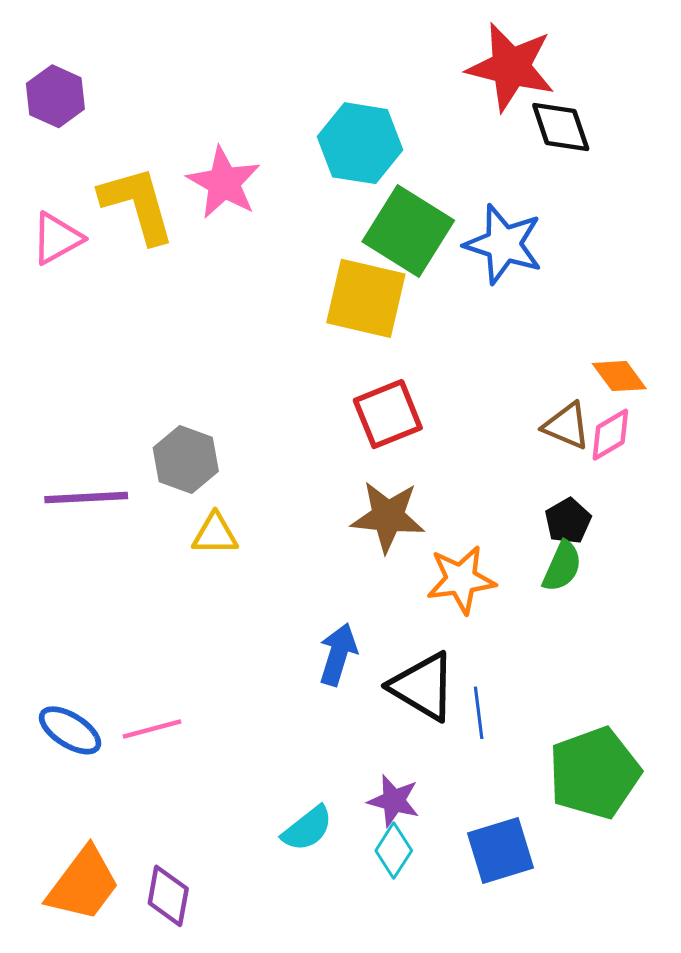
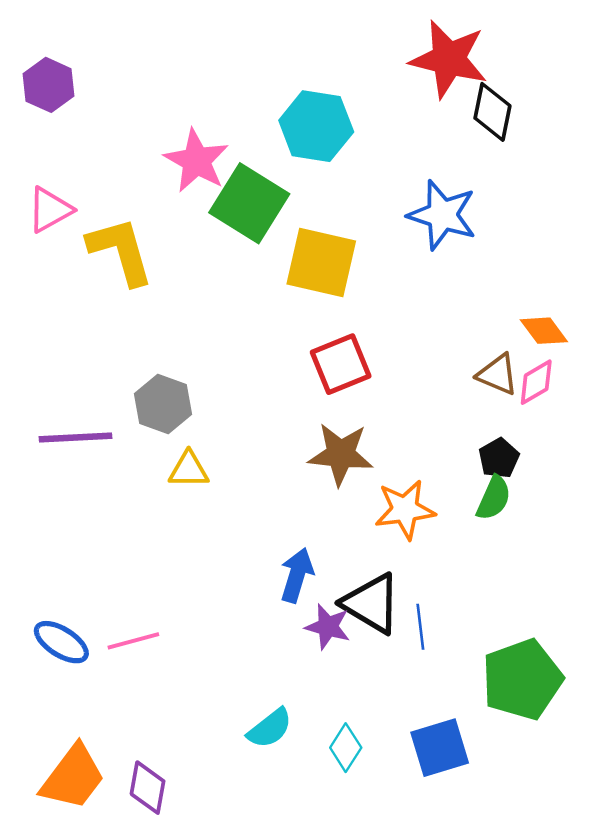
black diamond: (561, 127) -> (492, 112), turned 30
yellow L-shape: (137, 205) -> (121, 251), moved
green square: (408, 231) -> (249, 203), moved
purple star: (394, 801) -> (328, 627), moved

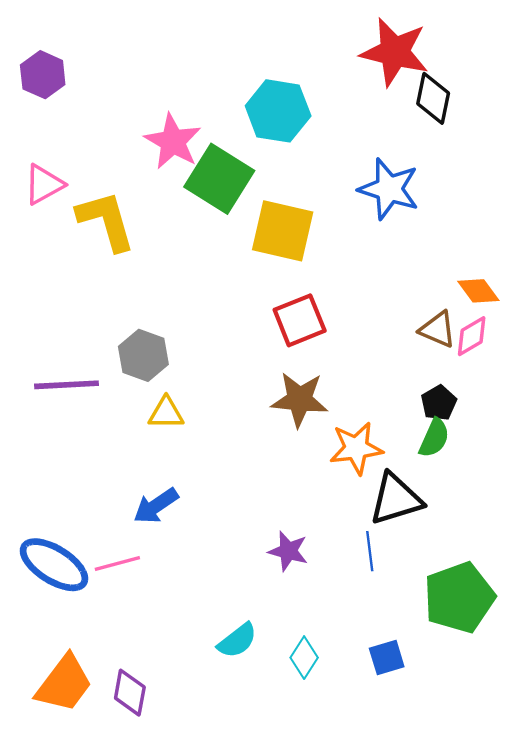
blue arrow: (297, 575) -> (156, 506), moved, turned -141
black triangle: (371, 604) -> (396, 499), moved, turned -48
blue ellipse: (61, 642) -> (54, 565), size x1.4
blue square: (440, 748) -> (387, 658), size x0.7

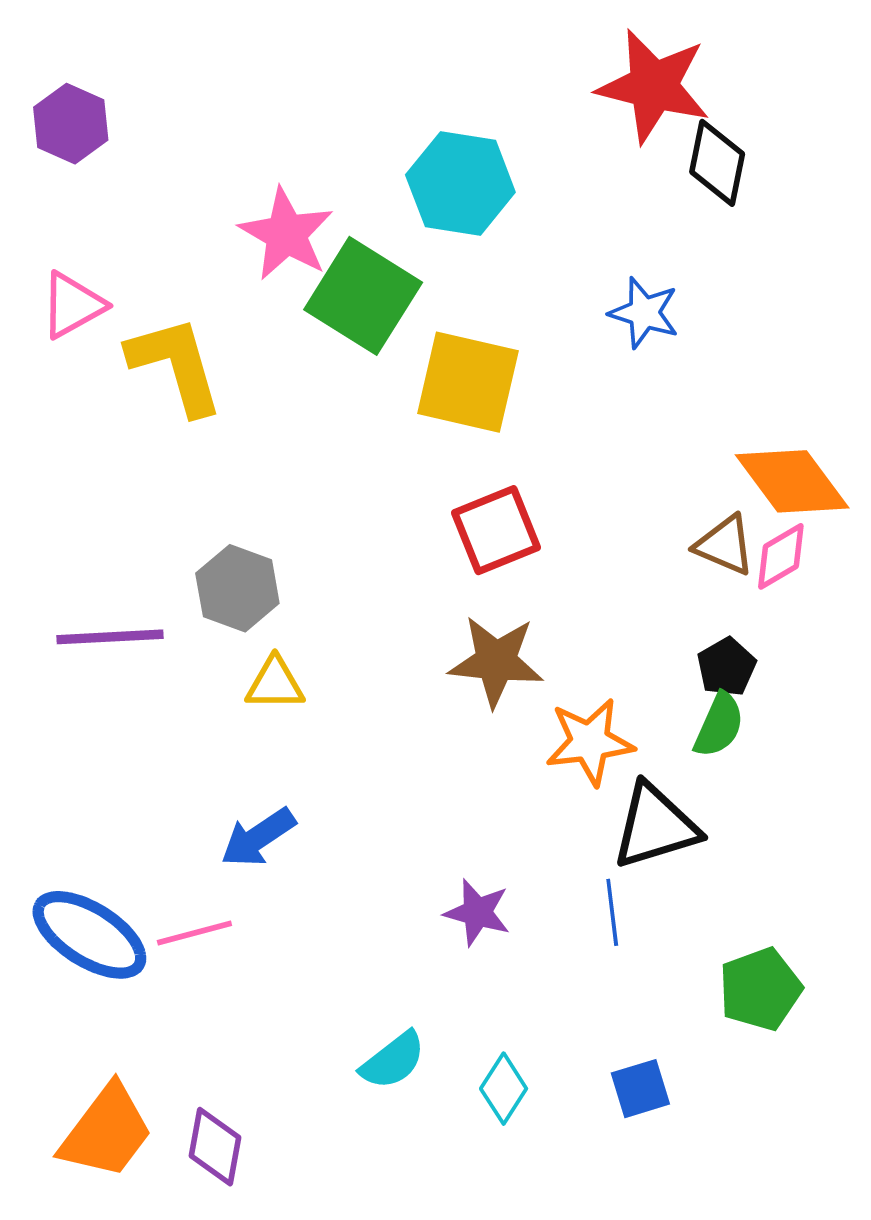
blue star: (389, 189) -> (644, 313), size x0.7
orange diamond: (478, 291) -> (792, 481), size x1.6
green pentagon: (459, 598) -> (760, 989), size x0.7

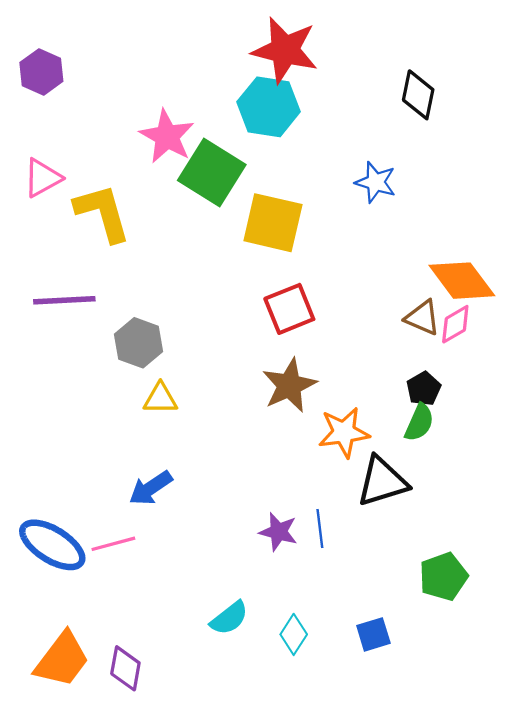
red star: (653, 86) -> (285, 50), moved
purple line: (110, 637) -> (64, 300), moved
brown star: (496, 661) -> (289, 385), turned -30
blue line: (612, 912) -> (320, 528), moved

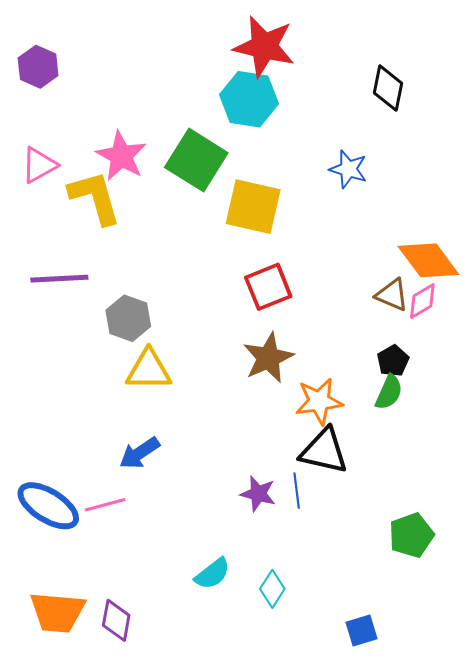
pink star: (167, 136) -> (121, 156), moved
yellow triangle: (160, 399) -> (149, 370), size x1.4
black triangle: (382, 482) -> (324, 451), moved, turned 30
blue square: (373, 634) -> (362, 630), moved
orange trapezoid: (62, 660) -> (57, 612), turned 58

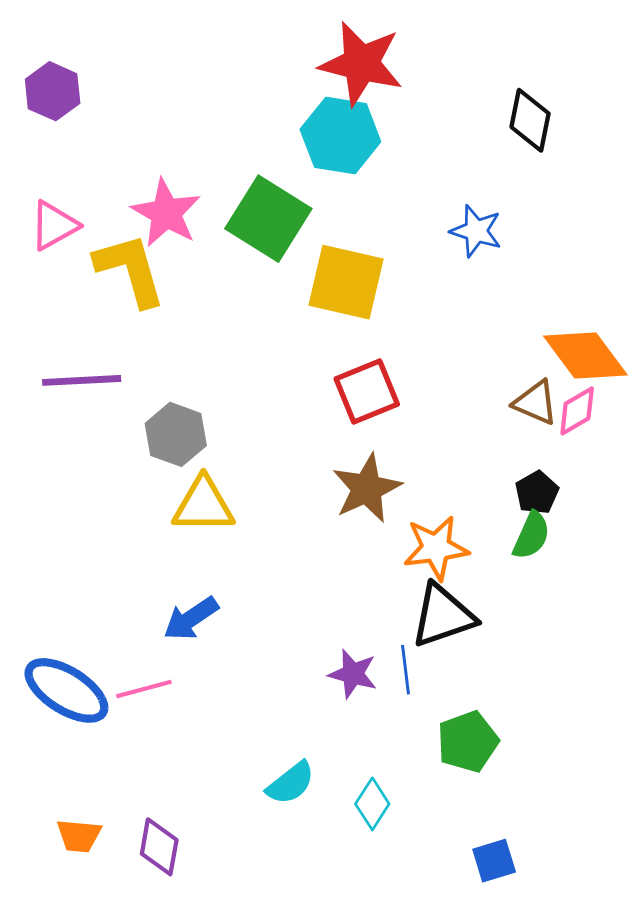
black triangle: (324, 451) -> (443, 616), turned -32
green pentagon: (411, 535) -> (468, 742), moved
orange trapezoid: (57, 612) -> (79, 836), size x0.6

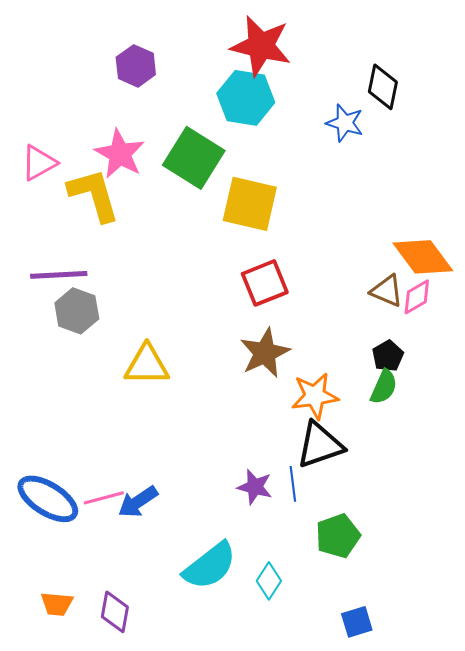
purple hexagon: (53, 91) -> (136, 66), moved
blue star: (476, 231) -> (345, 123), moved
gray hexagon: (176, 434) -> (77, 311), moved
blue arrow: (191, 618) -> (138, 502), moved
cyan semicircle: (291, 783) -> (210, 566), size x1.5

